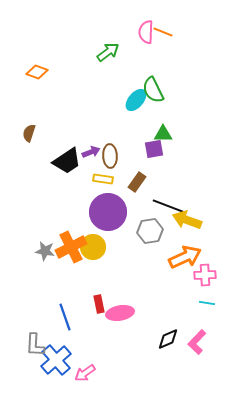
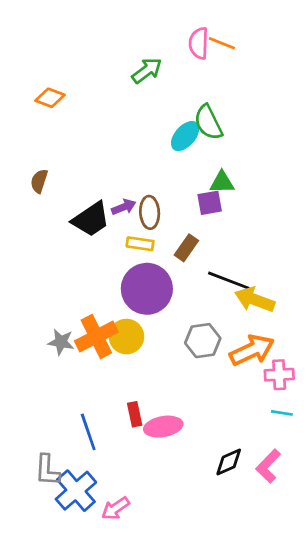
gray hexagon: (150, 231) -> (203, 341), moved

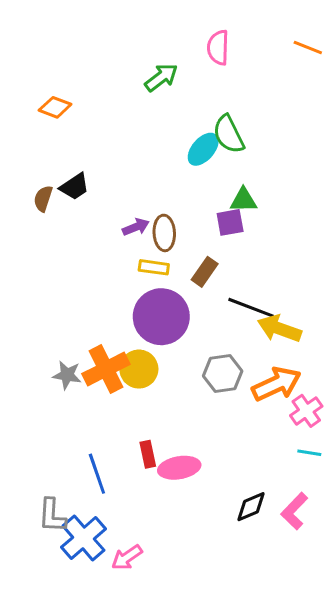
orange line: (222, 43) -> (308, 48), moved
black trapezoid: (91, 219) -> (75, 187), moved, size x0.7
pink cross: (279, 375) -> (306, 411), turned -32

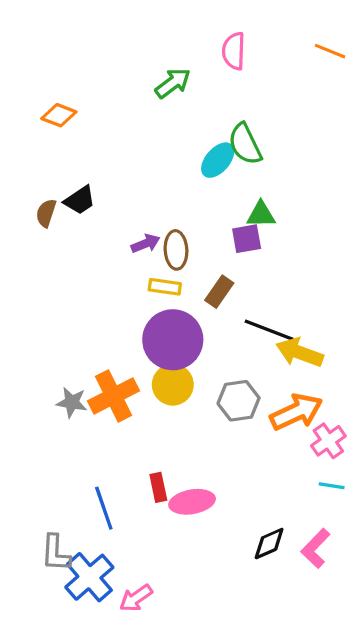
yellow circle: (139, 369) -> (173, 385), moved

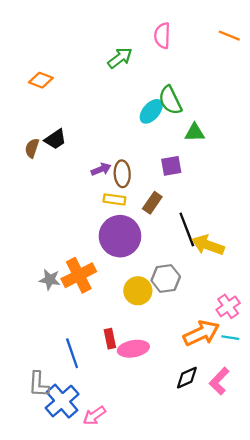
green triangle: (261, 215) -> (195, 133), moved
black line: (269, 330) -> (187, 229), turned 48
yellow circle: (173, 385) -> (138, 291), moved
orange arrow: (296, 412) -> (201, 333), moved

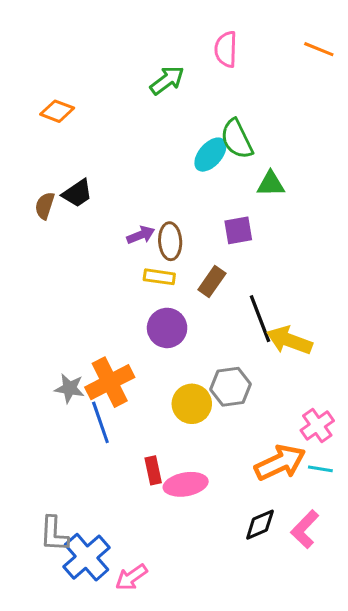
purple circle: (120, 236) -> (167, 328), size x0.7
blue line: (72, 353) -> (100, 422), moved

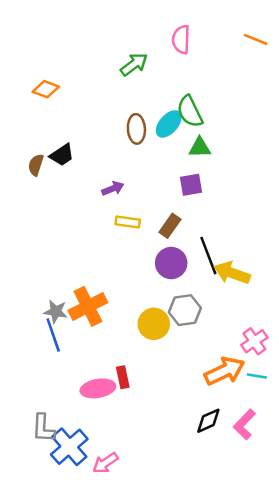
green triangle: (271, 184) -> (200, 148), moved
brown ellipse: (170, 241) -> (136, 129), moved
purple circle: (167, 328) -> (171, 263), moved
blue line: (100, 422) -> (53, 335), moved
pink ellipse: (186, 484) -> (98, 388), moved

